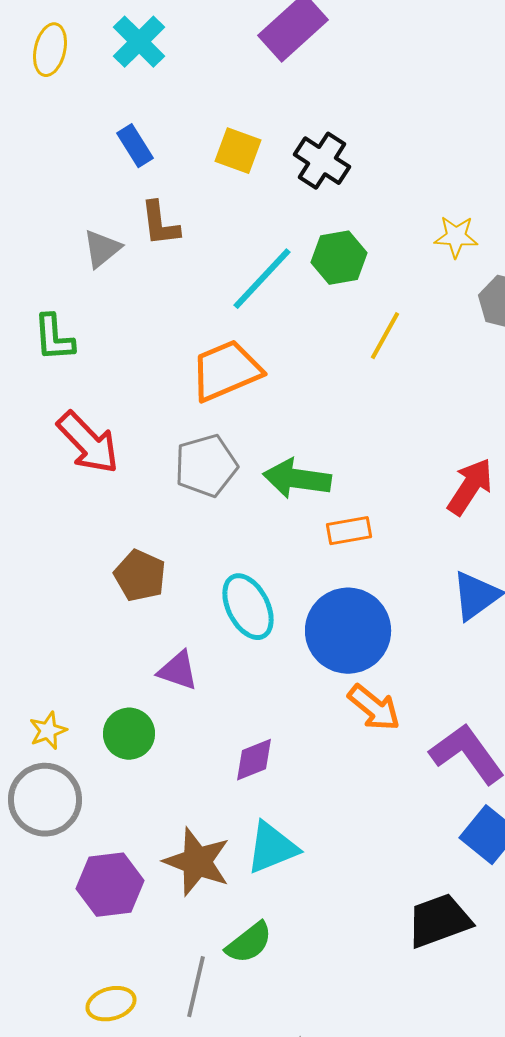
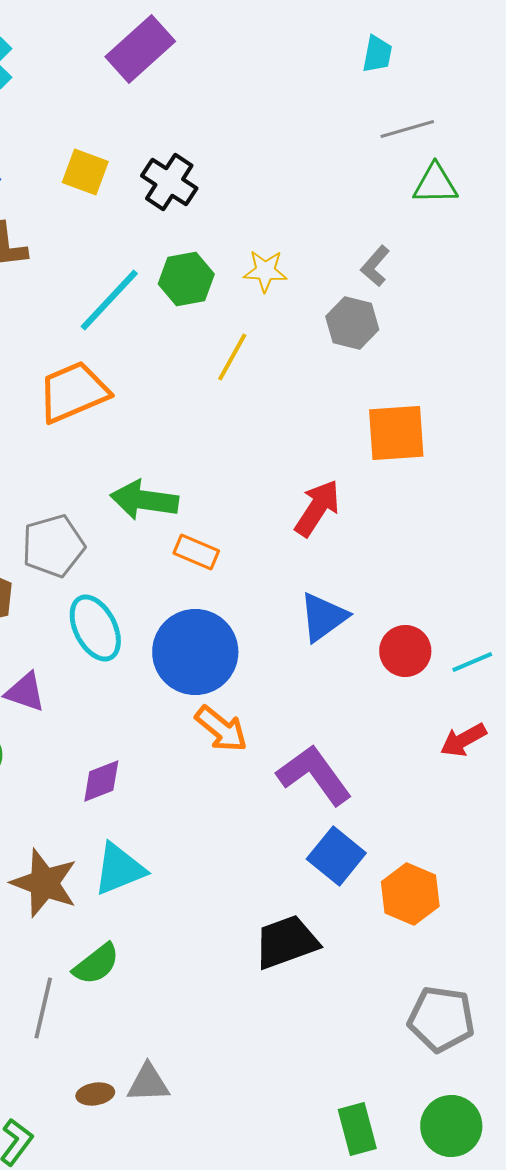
yellow star: (456, 237) -> (265, 271), moved
gray pentagon: (206, 466) -> (53, 546), moved
orange rectangle: (349, 531) -> (196, 552), turned 33

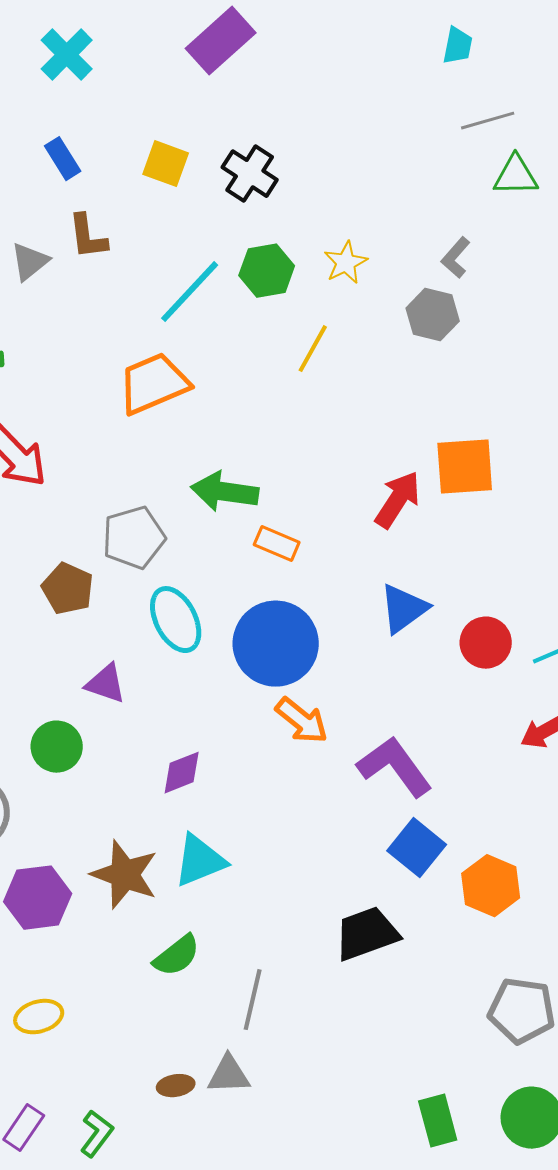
yellow star: (265, 271) -> (346, 263), turned -30
orange square: (396, 433) -> (465, 467), moved
gray line: (43, 1008) -> (253, 1000), moved

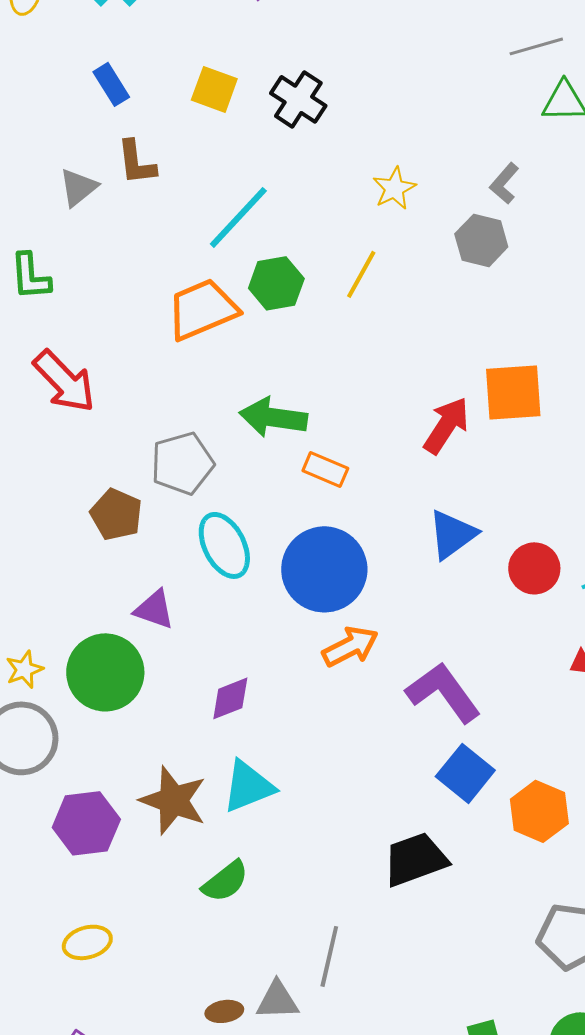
green hexagon: (267, 271) -> (276, 283), moved
orange arrow: (302, 721) -> (350, 646), turned -66
green circle: (57, 747) -> (105, 672), size x1.5
gray line: (253, 1000) -> (329, 956), moved

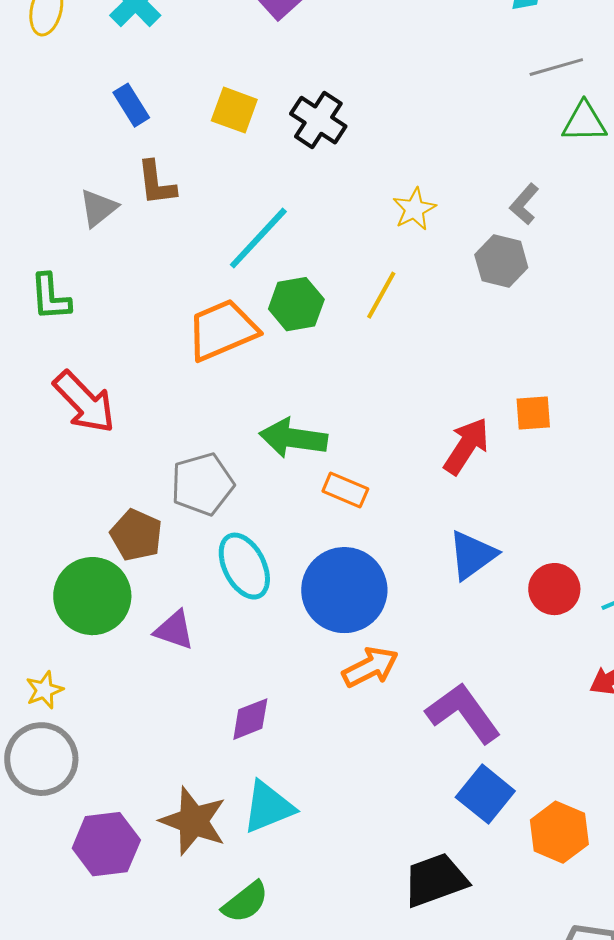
orange square: (513, 392) -> (533, 413), size x0.6
green circle: (105, 672) -> (92, 596), moved

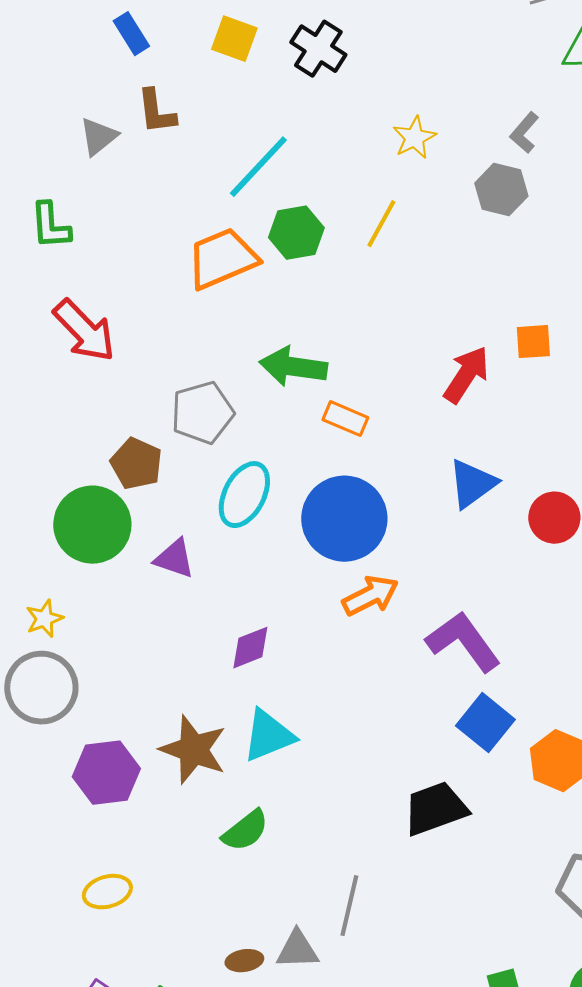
cyan ellipse: (244, 566) -> (244, 495), turned 54

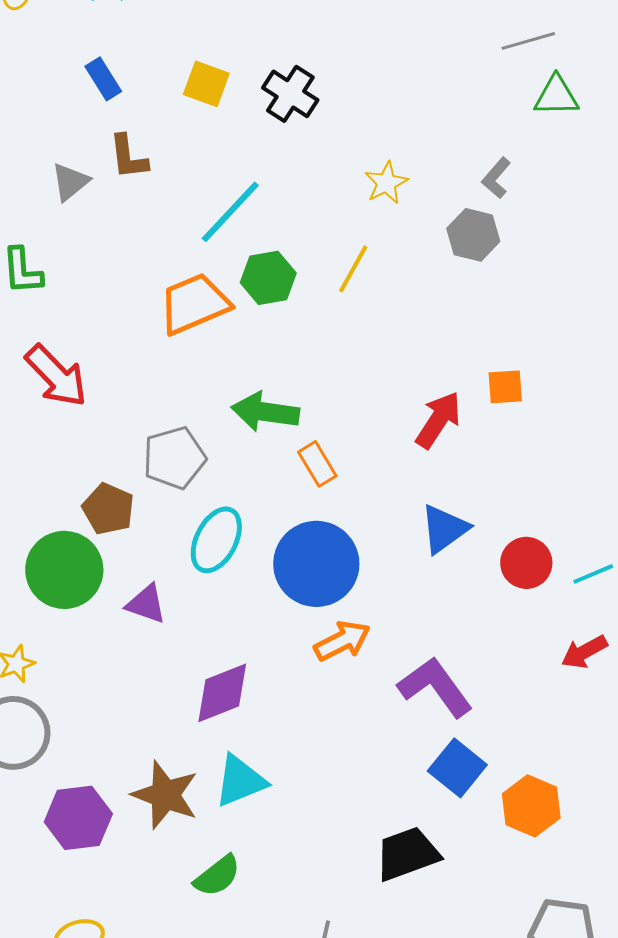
orange rectangle: (345, 419) -> (317, 464), turned 36
purple diamond: (250, 648) -> (222, 693), size x1.4

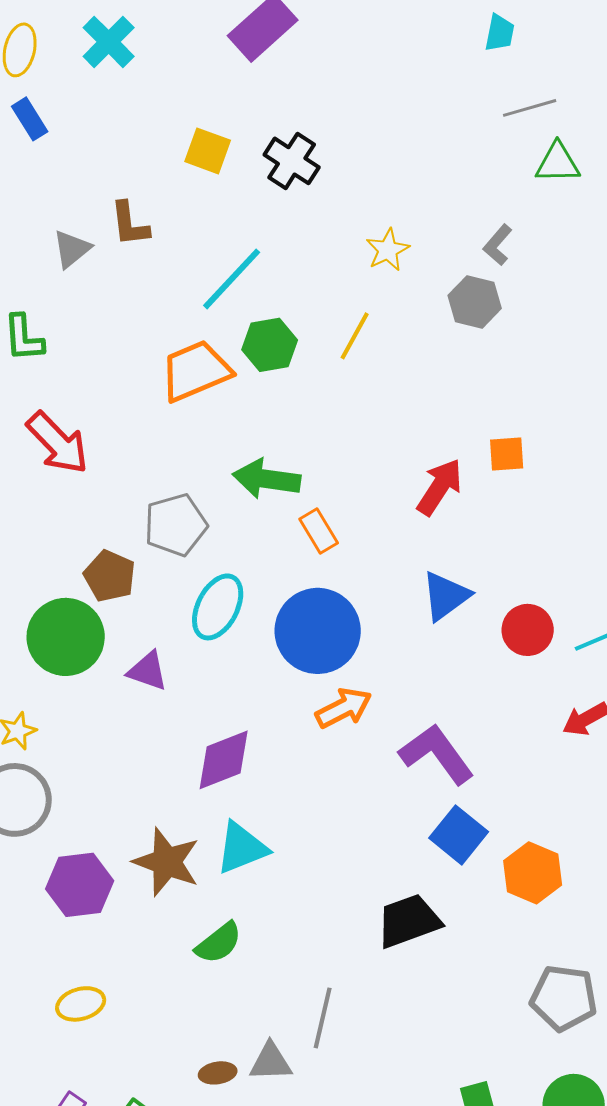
blue rectangle: (103, 79) -> (30, 119), moved

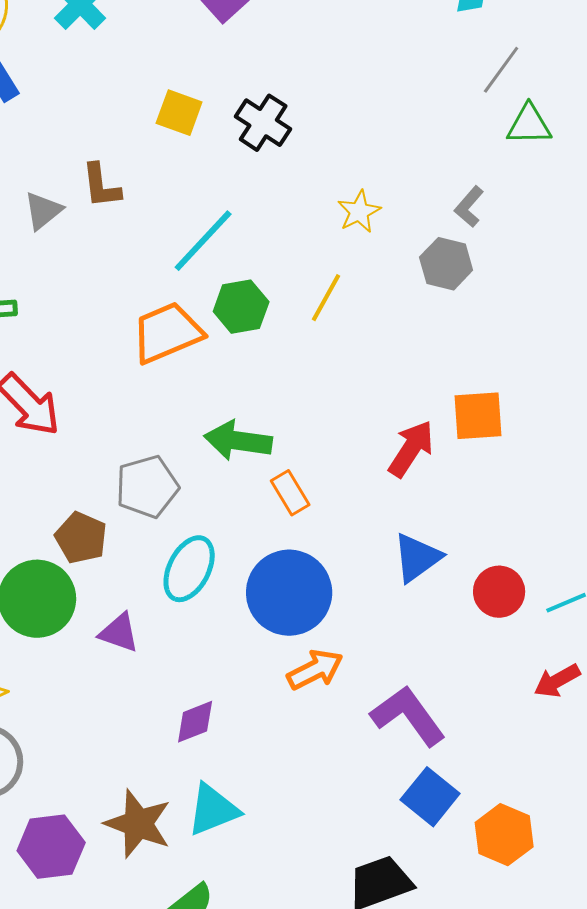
gray line: (530, 108) -> (501, 70), turned -38
orange square: (507, 454) -> (478, 416), size x1.4
purple diamond: (224, 760) -> (195, 722), size x0.7

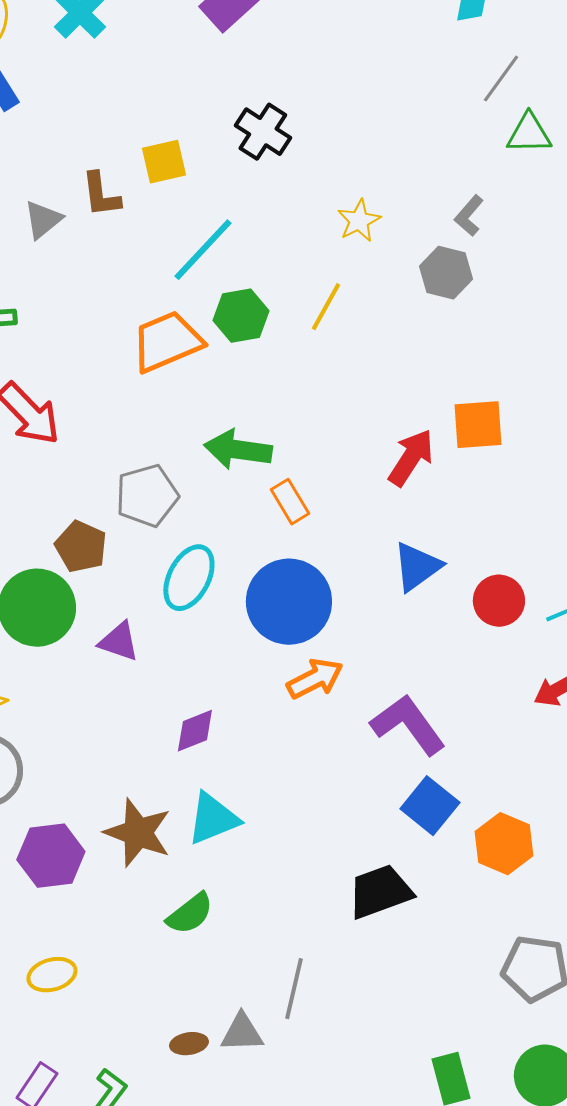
yellow square: (179, 113) -> (164, 162), moved, turned -33

